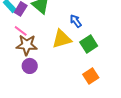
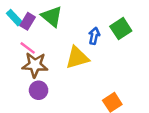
blue arrow: (76, 21) -> (94, 36), turned 48
green square: (89, 44) -> (121, 29), moved

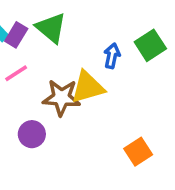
pink line: (28, 48) -> (16, 73), turned -70
brown star: (35, 65) -> (61, 98), moved

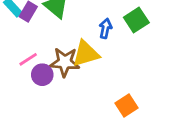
pink line: (16, 73) -> (28, 59), moved
purple circle: (32, 134) -> (42, 75), moved

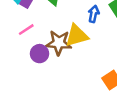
pink line: (28, 59) -> (26, 30), moved

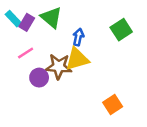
blue arrow: (94, 14) -> (78, 37), moved

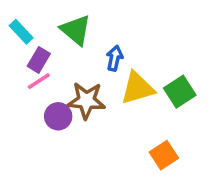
purple rectangle: (27, 22) -> (39, 60), moved
green square: (121, 30) -> (180, 92), moved
yellow triangle: (77, 59) -> (137, 88), moved

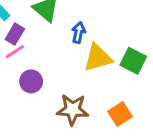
green square: (180, 92) -> (133, 61), turned -30
brown star: (86, 100) -> (73, 110), moved

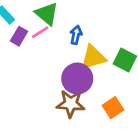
pink line: (15, 52) -> (40, 32), moved
purple circle: (31, 81) -> (77, 79), moved, size x1.5

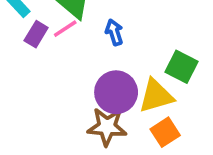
blue arrow: (76, 35) -> (114, 32), turned -30
yellow triangle: (93, 57) -> (156, 96), moved

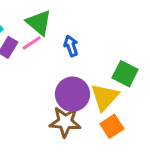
yellow triangle: (156, 96) -> (105, 97), turned -32

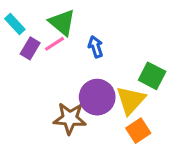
brown star: (65, 122) -> (70, 118), moved

